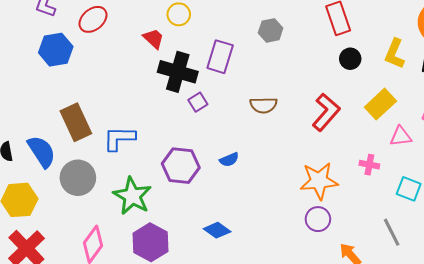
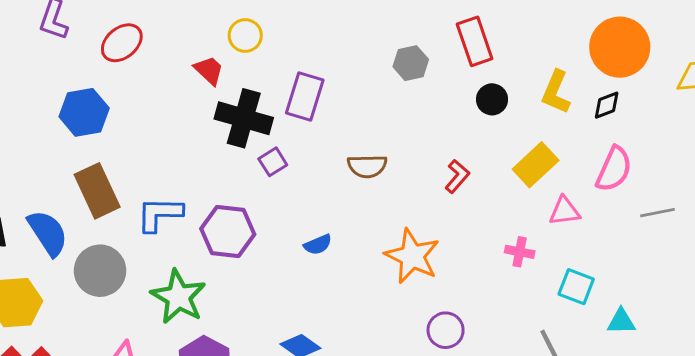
gray hexagon: (271, 30) -> (411, 63), moved
blue hexagon: (56, 50) -> (84, 112), moved
red L-shape: (326, 112) -> (457, 176), size x0.6
purple hexagon: (181, 166) -> (228, 231), moved
orange star: (319, 181) -> (412, 256), moved, turned 30

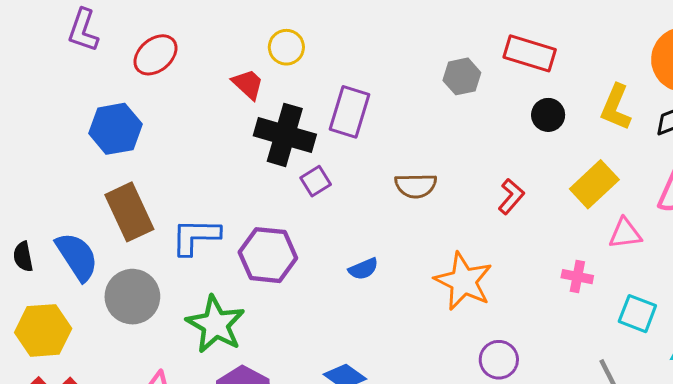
red rectangle: (475, 41) -> (530, 53), turned -54

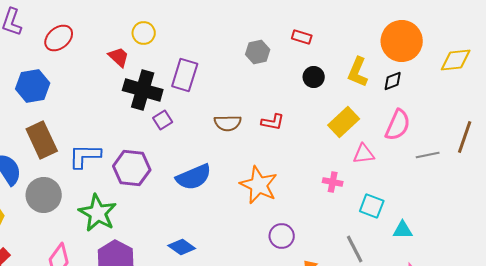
red rectangle: (530, 53) -> (302, 37), size x0.6
red L-shape: (511, 197) -> (273, 122), moved, turned 60
blue semicircle: (363, 269) -> (194, 177), size x1.8

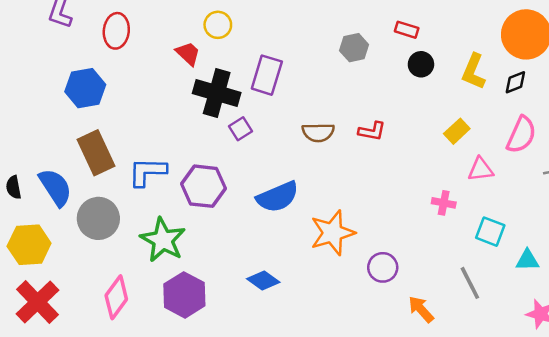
red ellipse: (59, 38) -> (116, 31), turned -44
black circle: (314, 77) -> (421, 64), moved
yellow rectangle: (344, 122) -> (457, 131), size x0.7
orange star: (259, 185) -> (333, 233), moved, turned 30

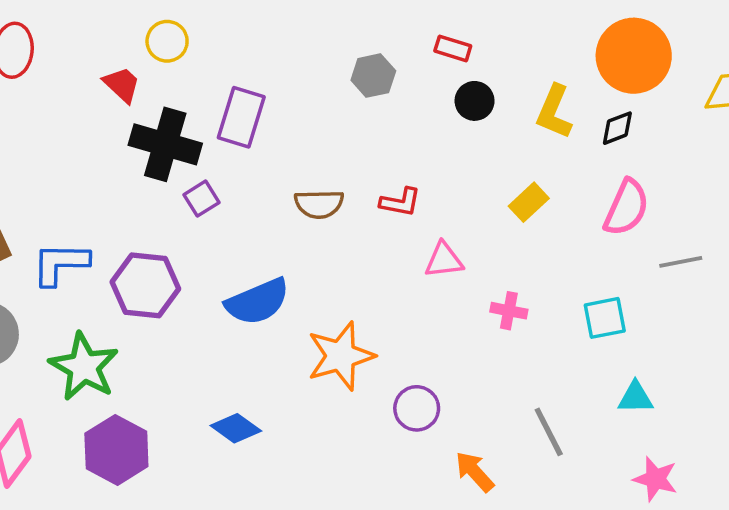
pink triangle: (481, 169) -> (444, 260), moved
cyan square: (490, 232) -> (605, 318), moved, turned -32

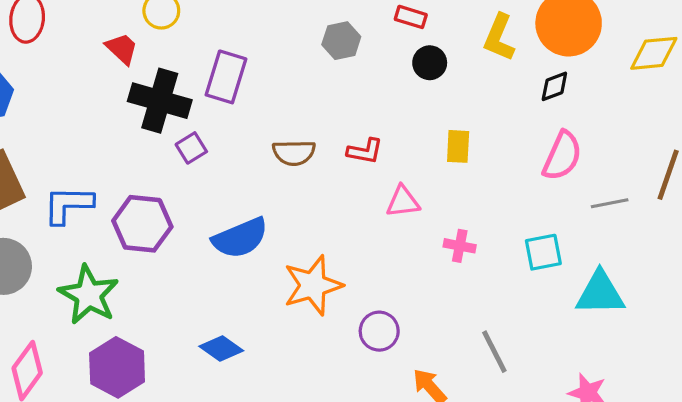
yellow L-shape: (554, 112) -> (499, 37), moved
yellow rectangle: (529, 202) -> (458, 146), moved, turned -44
cyan triangle: (636, 398) -> (600, 293), moved, size x1.6

